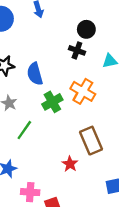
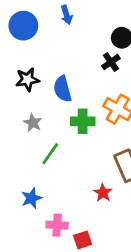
black cross: (77, 50) -> (111, 62), turned 35
green cross: (52, 102) -> (83, 121), turned 30

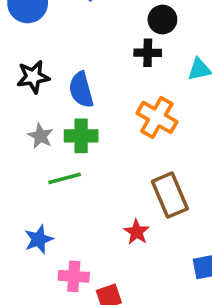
black cross: (111, 62) -> (148, 53), turned 36
green cross: (83, 121) -> (81, 136), moved
green line: (50, 154) -> (65, 178), turned 40

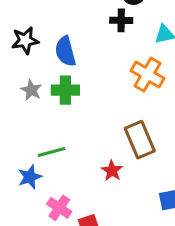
orange cross: (157, 117) -> (148, 75), moved
green line: (65, 178) -> (51, 152), moved
pink cross: (74, 276) -> (59, 208), turned 30

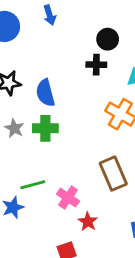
red star: (112, 171) -> (88, 222), moved
pink cross: (59, 208) -> (68, 198), moved

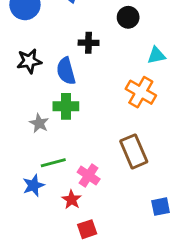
black cross: (96, 65) -> (89, 43), moved
gray star: (14, 128) -> (39, 123), moved
red star: (88, 222) -> (72, 200), moved

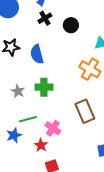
black circle: (128, 17) -> (71, 25), moved
black cross: (89, 43) -> (45, 18), moved, turned -32
green cross: (66, 106) -> (44, 87), moved

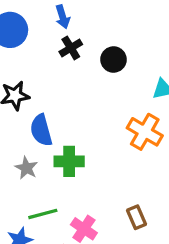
blue semicircle: (37, 54) -> (41, 130), moved
brown rectangle: (85, 111) -> (137, 217), moved, size x0.6

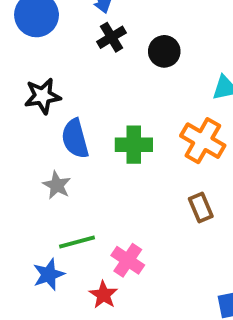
green cross: (69, 161) -> (134, 145), moved
brown rectangle: (137, 217) -> (201, 208), moved

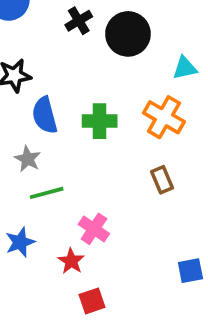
black circle: (164, 51) -> (128, 34), size x1.5
green line: (77, 242) -> (47, 193), moved

